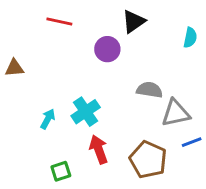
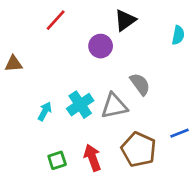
red line: (59, 22) -> (56, 20), turned -60
gray semicircle: (150, 90) -> (140, 84), turned 45
gray triangle: (176, 113) -> (114, 106), moved
red arrow: (99, 149) -> (92, 158), moved

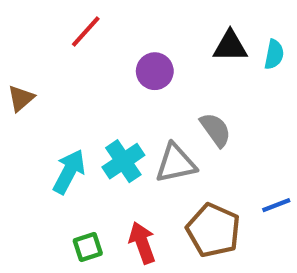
black triangle: (125, 20) -> (230, 46), moved, turned 35
brown triangle: (14, 64) -> (21, 98), turned -36
cyan arrow: (45, 111) -> (69, 172), size x1.5

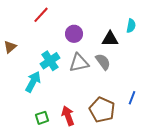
black triangle: (230, 46) -> (110, 39), moved
cyan cross: (123, 161) -> (50, 61), moved
gray triangle: (176, 163) -> (79, 63), moved
blue line: (276, 205) -> (132, 98), turned -48

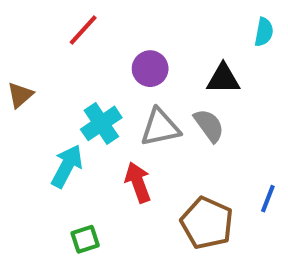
cyan semicircle: (131, 26) -> (264, 32), moved
red arrow: (68, 116) -> (138, 182), moved

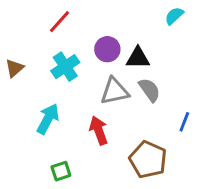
cyan semicircle: (264, 32) -> (174, 16), moved, turned -144
black triangle: (223, 79) -> (138, 58), moved
cyan cross: (101, 123) -> (65, 67), moved
blue line: (268, 199) -> (184, 122), moved

